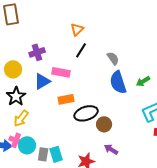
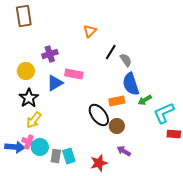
black line: (81, 50) -> (111, 52), moved
green arrow: (143, 81) -> (145, 100), moved
orange rectangle: (66, 99) -> (117, 101), moved
black ellipse: (86, 113) -> (99, 115), turned 70

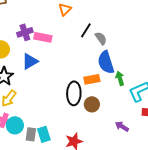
pink rectangle: (74, 74) -> (43, 37), moved
green arrow: (145, 100) -> (120, 78), turned 104
black ellipse: (99, 115) -> (74, 93), turned 40
purple arrow: (124, 151) -> (122, 126), moved

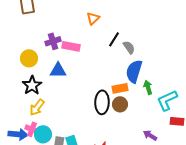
blue triangle: (30, 61) -> (58, 70), turned 30
blue semicircle: (106, 62) -> (134, 71), turned 35
brown circle: (92, 104) -> (120, 104), moved

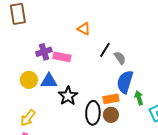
orange triangle: (93, 18) -> (84, 29), turned -48
yellow circle: (29, 58) -> (29, 80), moved
black star: (32, 85) -> (68, 96), moved

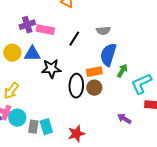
black line: (105, 50) -> (74, 39), moved
gray semicircle: (120, 58) -> (103, 31), turned 120
black star: (68, 96) -> (51, 69), turned 30
green arrow: (139, 98) -> (122, 71), turned 48

